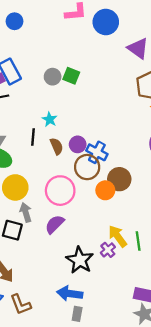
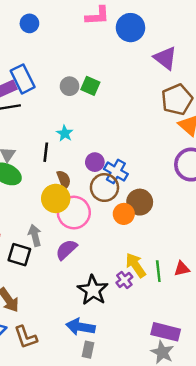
brown semicircle: (57, 146) -> (64, 180), moved
yellow circle: (15, 187) -> (56, 198), moved

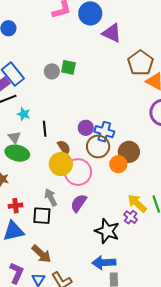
purple triangle: (165, 58) -> (112, 33), moved
cyan star: (65, 133) -> (24, 114), moved

